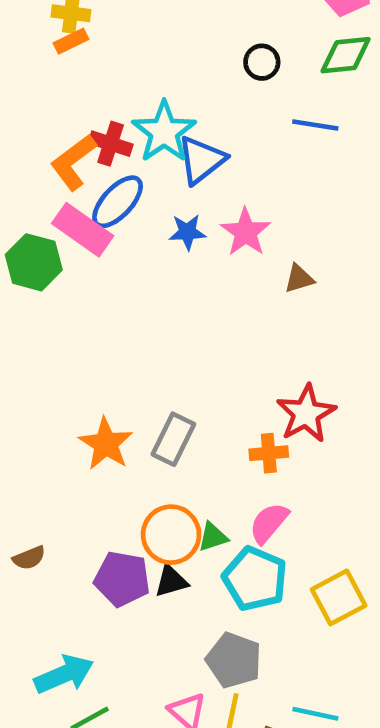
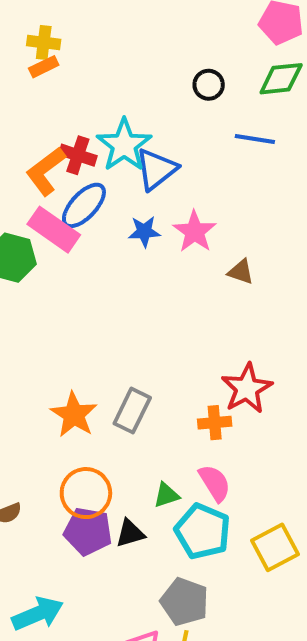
brown triangle: (299, 279) -> (241, 272), turned 36
pink semicircle: (269, 523) -> (215, 483), turned 108
orange circle: (171, 535) -> (86, 493), moved

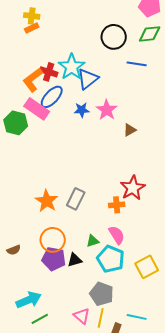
black circle: (209, 85) -> (114, 37), size x1.6
brown triangle: (241, 272) -> (130, 130), turned -48

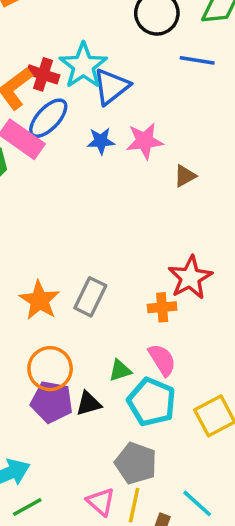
pink star: (107, 110) -> (145, 141), turned 30
cyan line: (137, 317) -> (197, 503), turned 30

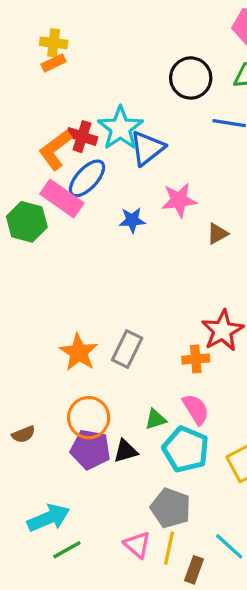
blue star: (101, 141) -> (132, 220), moved

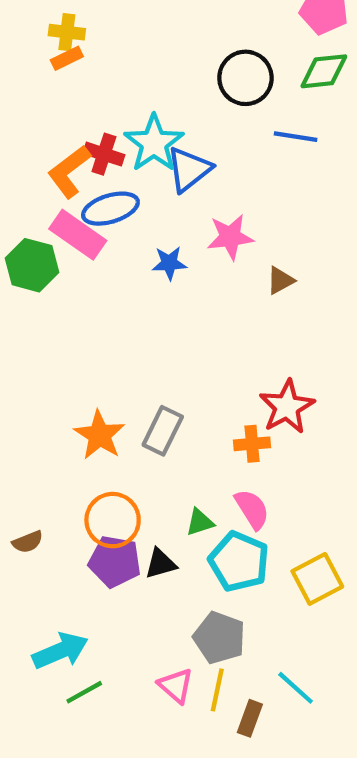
blue ellipse: (87, 178) -> (110, 209), turned 30

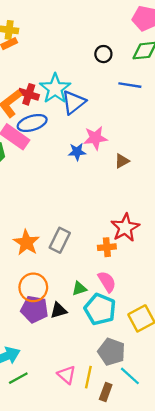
black circle: (245, 78) -> (103, 54), size x0.6
blue star: (169, 263) -> (77, 152), moved
gray pentagon: (219, 638) -> (111, 352), moved

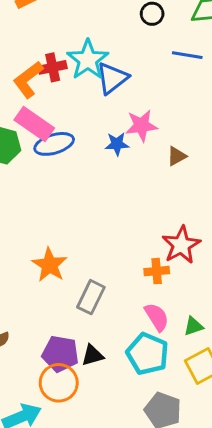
red cross: (29, 94) -> (53, 67), turned -30
blue ellipse: (32, 123) -> (54, 144), moved
gray rectangle: (60, 240) -> (91, 297), moved
orange circle: (33, 287) -> (59, 383), moved
green triangle: (79, 289) -> (193, 326), moved

